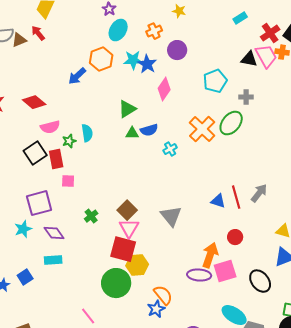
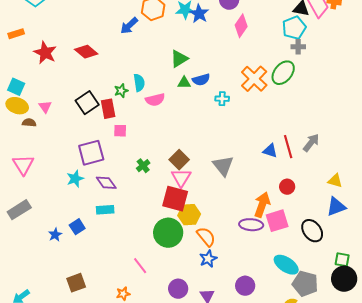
cyan pentagon: (215, 81) -> (294, 28), moved
pink diamond: (164, 89) -> (241, 26), moved
pink semicircle: (50, 127) -> (155, 100), moved
cyan cross: (170, 149) -> (222, 99), turned 32
orange semicircle: (163, 295) -> (206, 237), moved

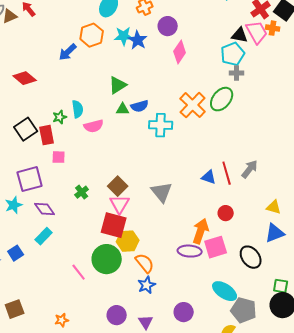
cyan cross: (222, 99) -> (161, 125), size x1.6
cyan rectangle: (105, 210) -> (44, 236), turned -42
pink line: (140, 266) -> (79, 272), moved

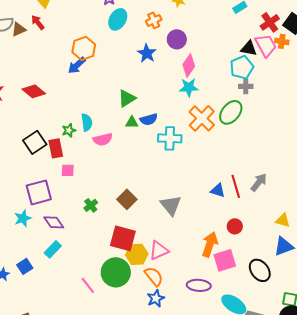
orange hexagon: (92, 35) -> (84, 48), moved
cyan star: (124, 36) -> (189, 87), moved
pink triangle: (120, 204) -> (159, 250), moved, turned 35
purple ellipse: (190, 251) -> (199, 285), moved

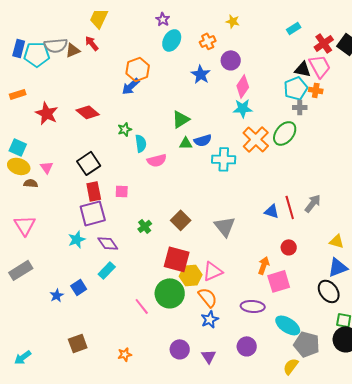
orange cross: (282, 41) -> (316, 90), moved
green star: (69, 130) -> (125, 129), moved
red rectangle: (56, 148) -> (94, 191), moved
orange arrow: (210, 244) -> (264, 265), size x0.7
black ellipse: (260, 270) -> (329, 291), moved

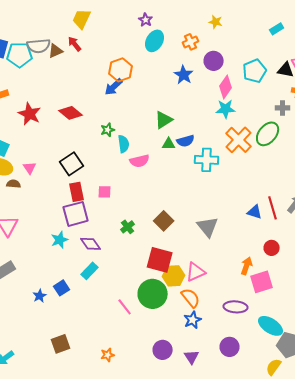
cyan pentagon: (296, 88) -> (255, 71), moved

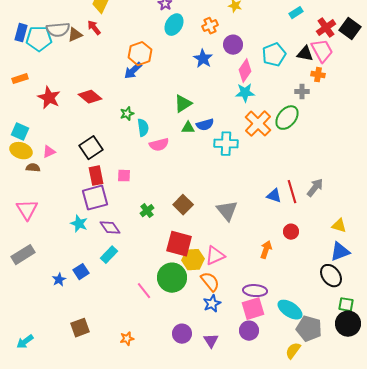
pink triangle: (30, 168) -> (49, 152), turned 40
cyan star: (60, 240) -> (79, 224), turned -30
pink square: (262, 282) -> (253, 309), moved

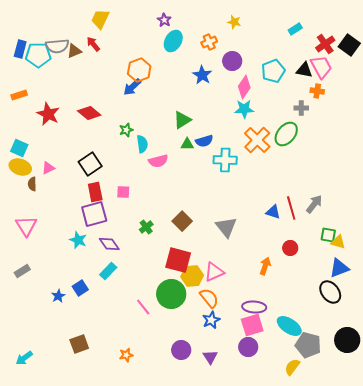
brown semicircle: (33, 168) -> (32, 184), turned -96
gray rectangle: (23, 255) -> (22, 271), size x0.7
green square: (346, 305) -> (328, 235), moved

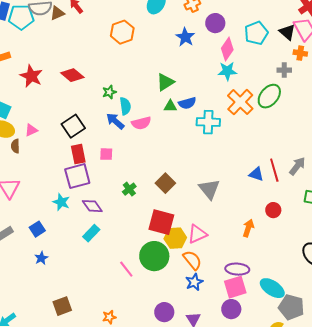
black triangle: (304, 70) -> (287, 32), turned 30
blue arrow: (132, 87) -> (115, 121), moved, turned 84
blue square: (80, 288) -> (37, 229), moved

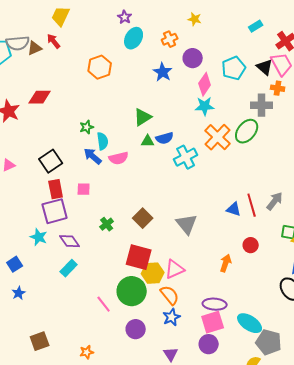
gray cross: (284, 70) -> (262, 105), size x1.5
red diamond: (72, 75) -> (40, 97), moved, turned -40
cyan cross: (208, 122) -> (186, 157), turned -30
purple circle: (164, 312) -> (136, 329), moved

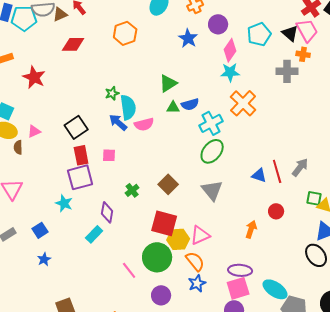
red diamond: (40, 97) -> (73, 44), moved
green ellipse: (247, 131) -> (212, 151), moved
cyan semicircle: (103, 141) -> (128, 107), size x1.4
purple diamond: (70, 241) -> (107, 212), moved, turned 45

